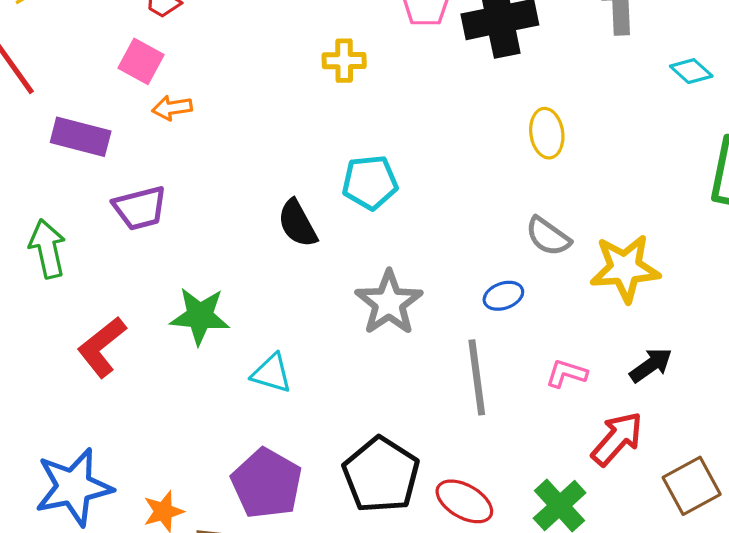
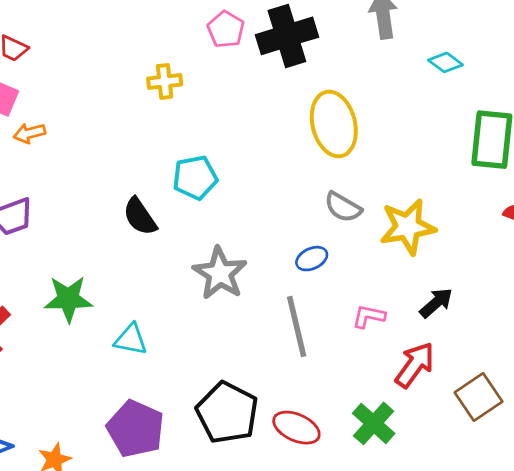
yellow ellipse: (547, 133) -> (334, 124), size x1.6

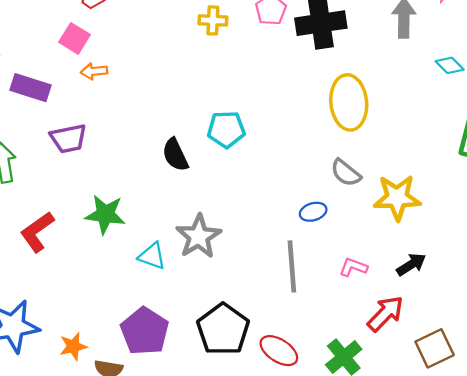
yellow cross: (165, 81) -> (213, 20), moved
gray star: (220, 273) -> (199, 236), moved

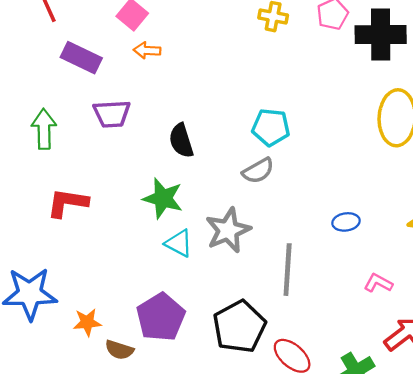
black semicircle: (175, 155) -> (181, 141), moved
gray semicircle: (346, 173) -> (258, 171), moved, turned -76
green star: (105, 214) -> (163, 198), moved
red L-shape: (37, 232) -> (67, 203), turned 36
gray line: (292, 266) -> (288, 270), moved

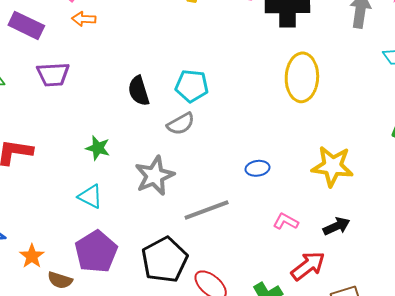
black semicircle: (181, 141) -> (139, 91), moved
green star: (163, 198) -> (98, 148), size x0.7
cyan triangle: (179, 243) -> (90, 196), moved
gray line: (288, 270) -> (207, 210), turned 66
orange star: (87, 322) -> (32, 256), turned -30

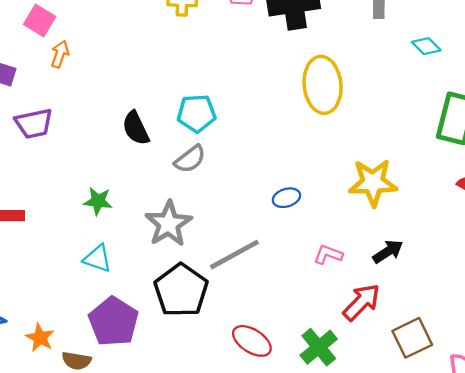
orange arrow: (84, 19) -> (60, 54), turned 115
black pentagon: (165, 260) -> (181, 290), moved

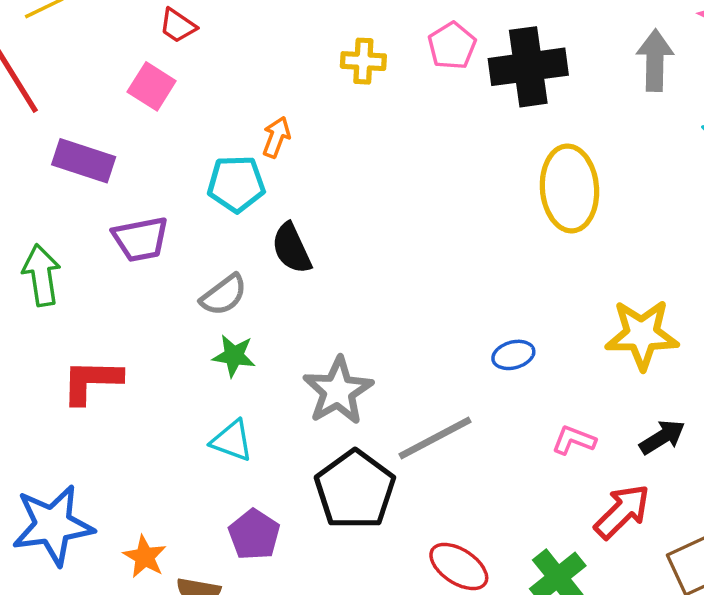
orange arrow: (60, 54) -> (276, 137), moved
cyan pentagon: (196, 113) -> (236, 184), moved
gray semicircle: (190, 159) -> (224, 295), moved
purple pentagon: (114, 322) -> (254, 535), size x0.7

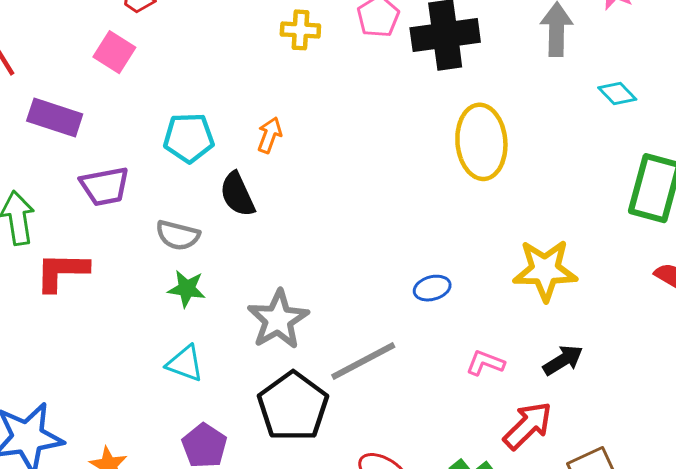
orange arrow: (276, 137) -> (270, 135), moved
gray semicircle: (224, 295) -> (178, 235), turned 51
red L-shape: (91, 381) -> (62, 271), moved

